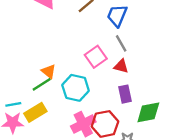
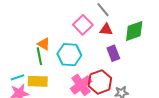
green line: (42, 84) -> (39, 56), turned -60
yellow rectangle: (35, 112) -> (38, 81), turned 42
green diamond: (148, 112) -> (134, 31), moved

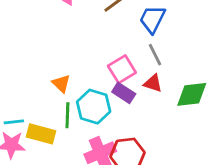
purple rectangle: (113, 53) -> (124, 93), moved, turned -49
green line: (39, 56) -> (67, 115), moved

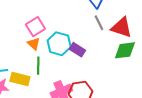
pink square: (122, 69) -> (35, 27), moved
red triangle: (153, 83) -> (122, 27), moved, size x1.6
cyan hexagon: (94, 107) -> (59, 44), moved

